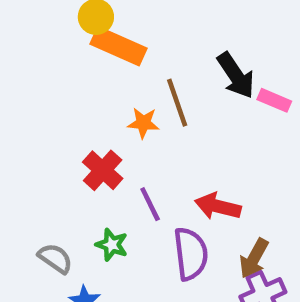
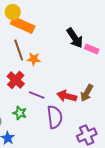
brown line: (177, 103) -> (19, 50), moved
purple line: (150, 204) -> (37, 95), turned -42
brown arrow: (254, 258) -> (87, 93), moved

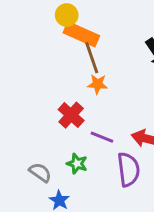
brown line: (19, 50) -> (92, 58), moved

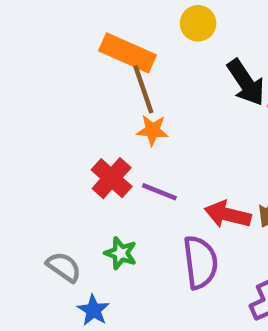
yellow circle: (67, 15) -> (198, 23), moved
purple line: (102, 137) -> (159, 192), moved

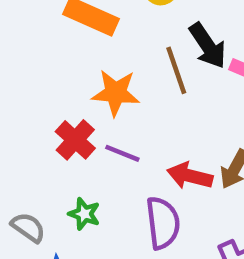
brown line: (143, 89) -> (176, 70), moved
orange star: (153, 130) -> (116, 93), size x1.5

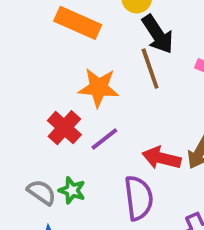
black arrow: (208, 46) -> (158, 34), moved
purple line: (122, 153) -> (104, 139), turned -60
gray semicircle: (28, 227) -> (42, 192), moved

